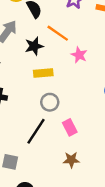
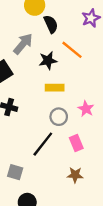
pink star: (79, 55) -> (86, 109), moved

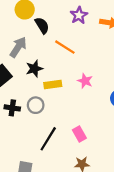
black star: (48, 61) -> (34, 69), moved
pink star: (86, 109) -> (85, 81), moved
gray circle: (59, 117) -> (36, 105), moved

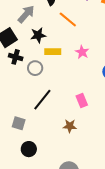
black cross: (12, 108) -> (16, 57), moved
pink rectangle: (79, 134) -> (82, 101), moved

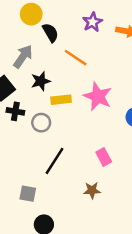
pink star: (82, 52) -> (98, 96), size x1.6

